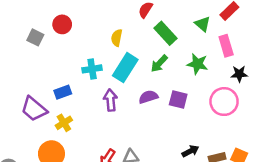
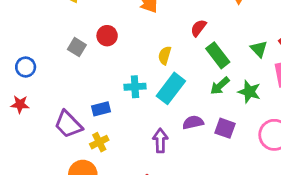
green arrow: (159, 64) -> (220, 86), moved
purple arrow: (110, 100) -> (160, 140), moved

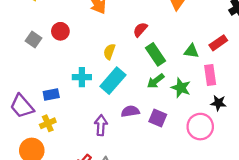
green triangle: (259, 49) -> (191, 51), turned -42

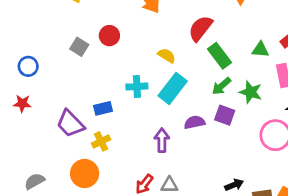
red semicircle: (140, 30) -> (200, 28), size x1.5
yellow semicircle: (109, 52) -> (167, 56), turned 105
purple square: (158, 118) -> (225, 115), moved

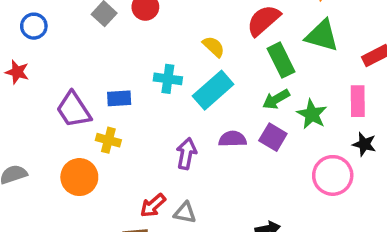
green triangle: (260, 50) -> (322, 36), moved, size x1.5
yellow cross: (101, 141) -> (108, 140), turned 30

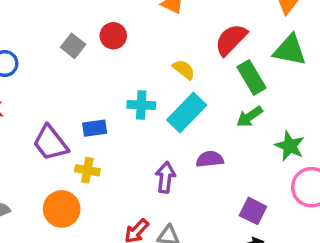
green star: (312, 114) -> (290, 146), moved
purple square: (273, 137) -> (253, 211), moved

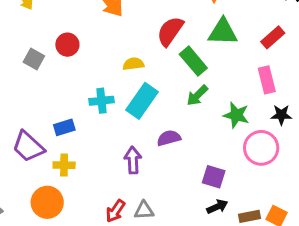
yellow semicircle: (184, 70) -> (133, 64), turned -36

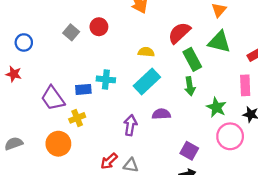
green arrow: (197, 95) -> (190, 86), turned -66
cyan cross: (102, 101) -> (106, 79), moved
yellow cross: (64, 165) -> (77, 118), turned -35

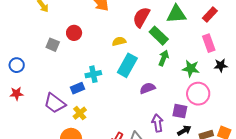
green arrow: (190, 86) -> (164, 58), turned -133
purple arrow: (130, 125) -> (158, 123), moved
pink circle: (230, 136) -> (198, 94), moved

